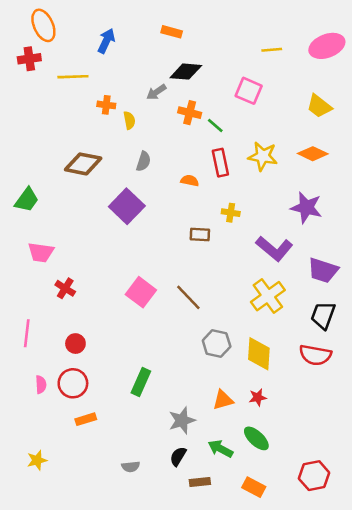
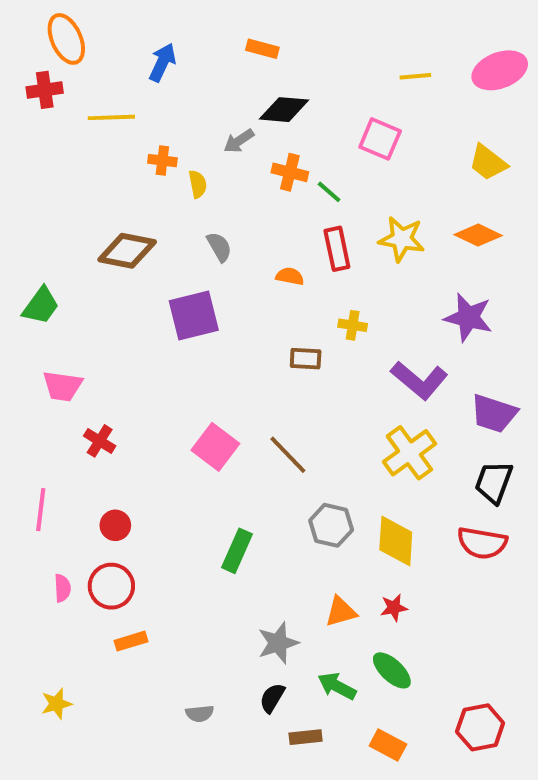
gray semicircle: (143, 161) -> (219, 247), turned -48
purple square: (127, 206) -> (194, 315), turned 32
green rectangle: (141, 382) -> (237, 551), moved

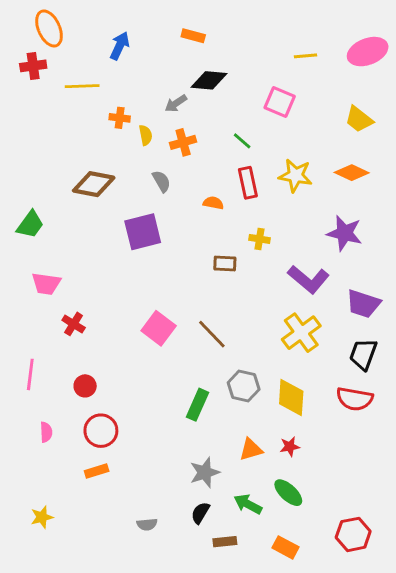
orange cross: (290, 172) -> (183, 142), moved, turned -30
green rectangle: (237, 551) -> (197, 405), moved
red circle: (111, 586) -> (101, 431), moved

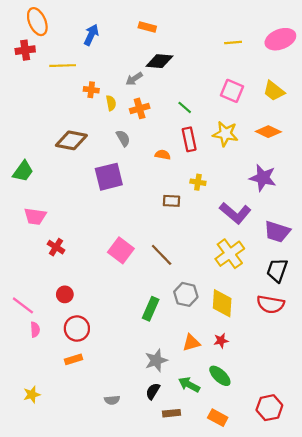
pink square: (280, 102) -> (232, 91), moved
pink line: (30, 374) -> (23, 305), moved, turned -60

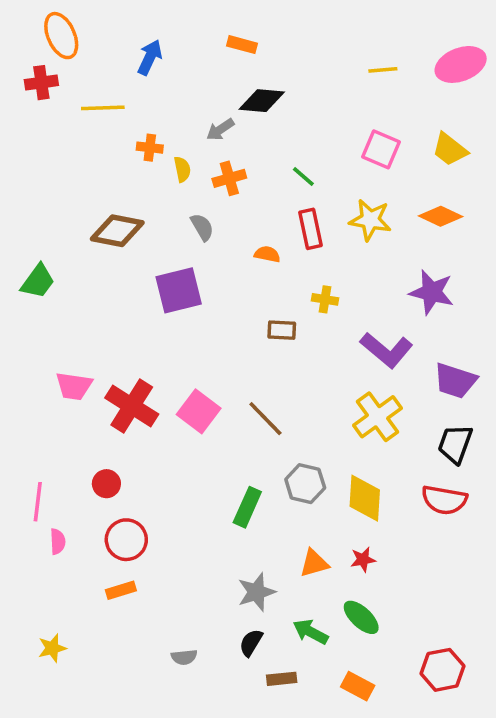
pink trapezoid: (35, 216) -> (74, 386), moved
red cross: (56, 247) -> (132, 406), moved, size x1.8
pink line: (23, 305) -> (38, 502), turned 60

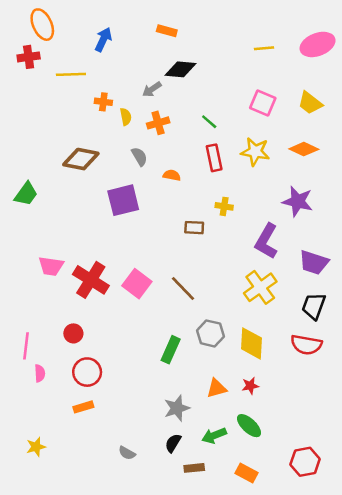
orange semicircle: (267, 254) -> (172, 175), moved
purple L-shape: (386, 350) -> (266, 241), turned 80
green arrow: (311, 632) -> (214, 436), turned -50
gray semicircle: (184, 657) -> (127, 453), turned 35

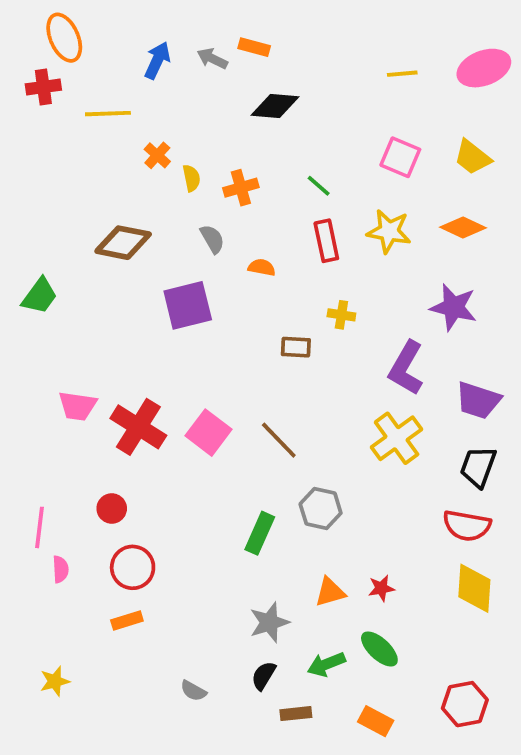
gray arrow: (152, 89) -> (212, 59), moved, turned 60
orange cross: (103, 102) -> (157, 155), turned 35
yellow diamond: (252, 343) -> (474, 588), moved

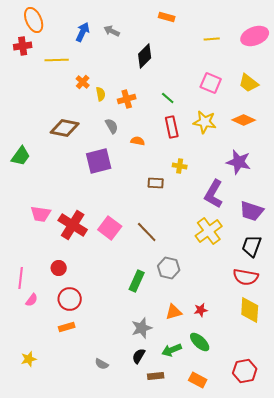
orange rectangle: (254, 47) -> (167, 17), moved
black diamond: (275, 106) -> (145, 56), turned -50
pink semicircle: (60, 569) -> (32, 300), turned 40

